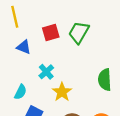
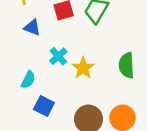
yellow star: (62, 92) -> (83, 68), moved

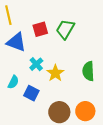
blue triangle: (32, 27) -> (16, 42), size x1.5
blue square: (44, 106) -> (31, 93), moved

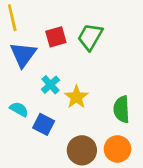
blue triangle: (16, 42) -> (23, 55), turned 45
green semicircle: (88, 71) -> (122, 109), moved
cyan semicircle: (13, 82) -> (19, 109), turned -88

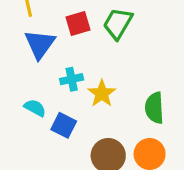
cyan cross: (50, 85) -> (72, 79), turned 30

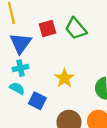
green trapezoid: (118, 23) -> (76, 29), turned -70
cyan cross: (72, 79) -> (20, 68), moved

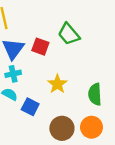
red square: (48, 29) -> (40, 47), moved, turned 36

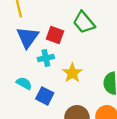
cyan cross: (13, 74) -> (46, 58), moved

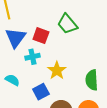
blue square: (45, 96) -> (41, 92), moved, turned 35

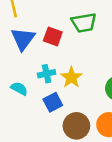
green trapezoid: (67, 24) -> (84, 23), turned -60
cyan cross: (32, 57) -> (47, 74), moved

